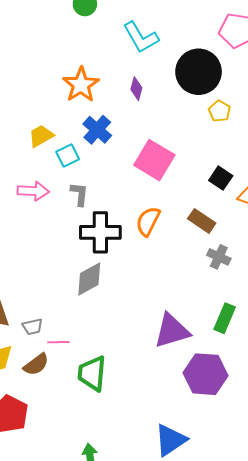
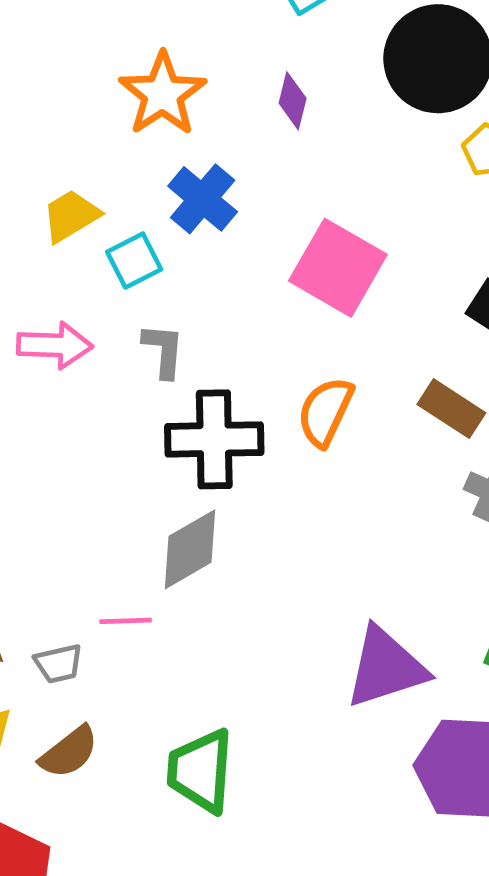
pink line: (58, 342) -> (126, 621), moved

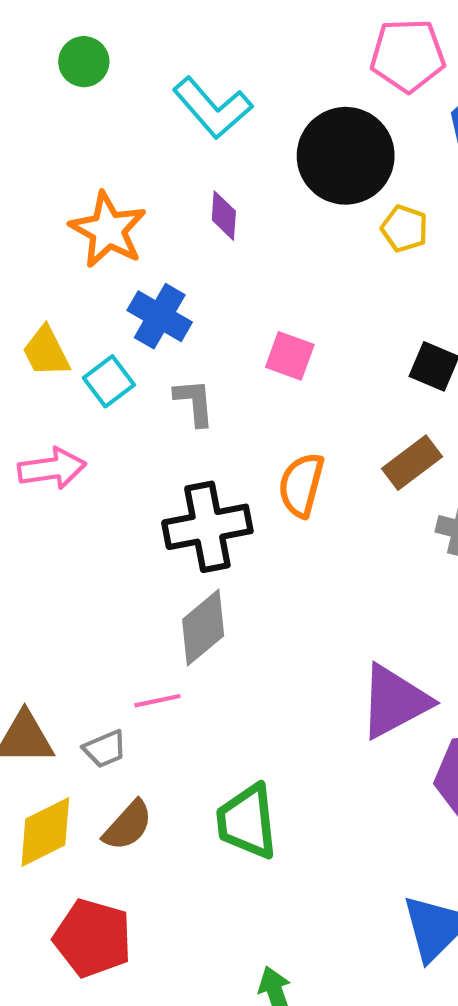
yellow trapezoid: (71, 216) -> (46, 352), turned -76
pink square: (338, 268) -> (290, 356), size x0.6
gray L-shape: (164, 350) -> (194, 402), moved
brown rectangle: (451, 409) -> (412, 463), turned -60

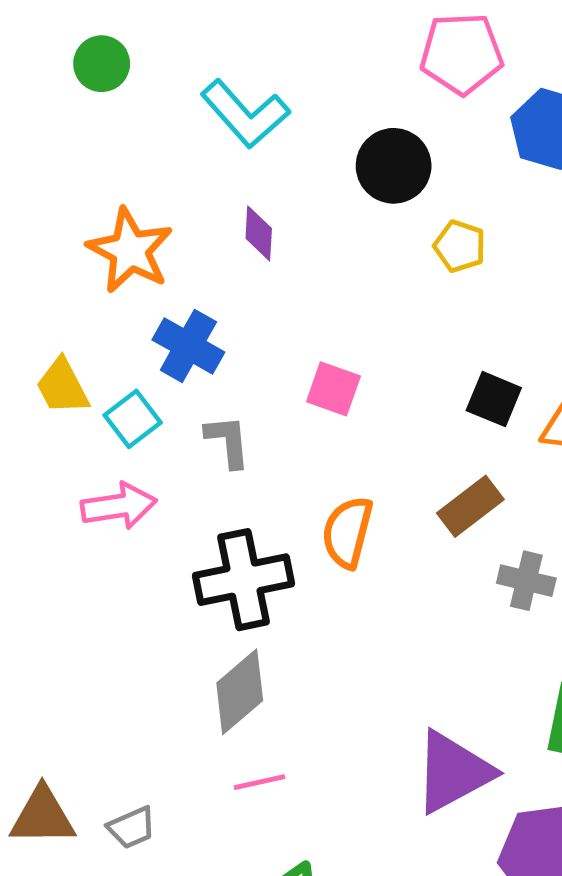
black circle: (346, 156) -> (394, 166), size x0.7
pink arrow: (52, 468) -> (119, 506), moved
pink line: (157, 701) -> (259, 782), moved

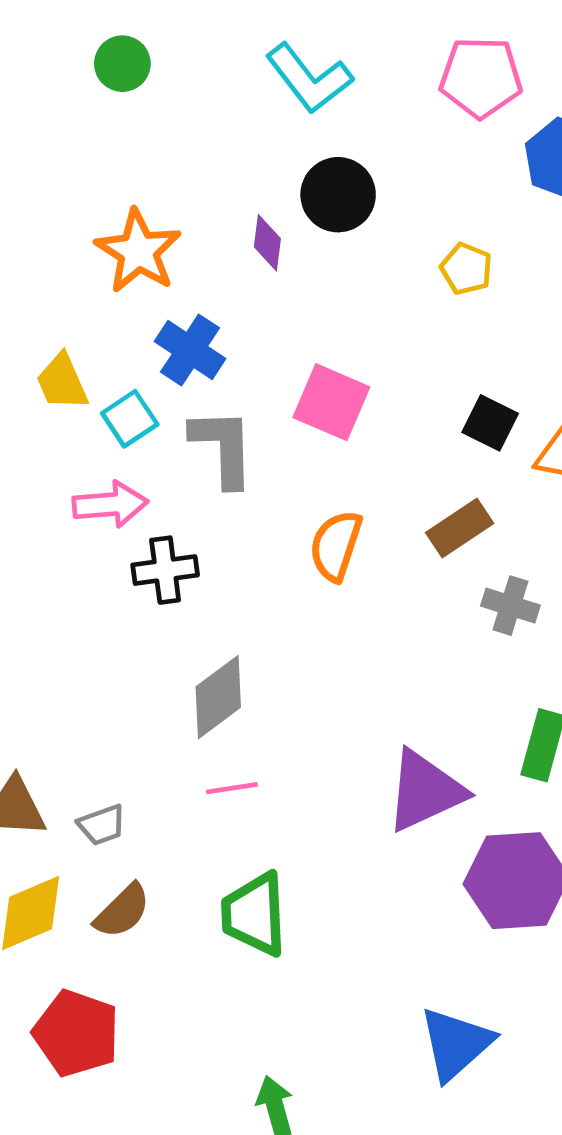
cyan L-shape: (245, 114) -> (309, 78), moved
black circle: (394, 166) -> (338, 195), moved
pink square: (333, 389) -> (331, 402), size x1.4
gray L-shape: (228, 441) -> (223, 447), size x1.5
black cross: (244, 580) -> (165, 570), moved, size x0.7

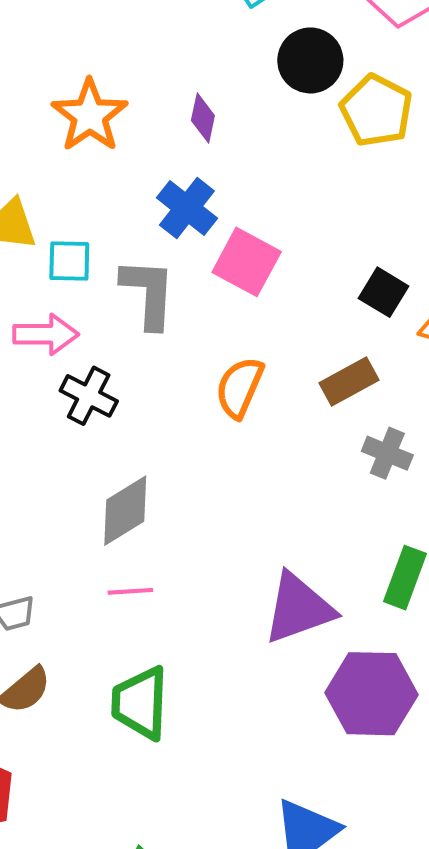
black circle: (338, 195) -> (310, 60), moved
yellow pentagon: (466, 269) -> (376, 111), moved, size x1.6
blue cross: (190, 350) -> (187, 208), moved
cyan square: (130, 419) -> (69, 261), turned 30
black cross: (165, 570) -> (89, 396), turned 30

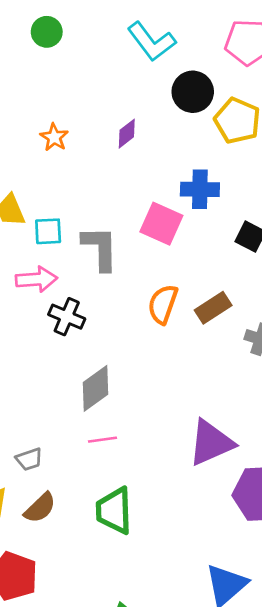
orange star: (90, 116) -> (54, 137), size x0.6
purple diamond: (203, 118) -> (127, 134), turned 44
blue cross: (187, 208) -> (200, 189), moved, turned -33
brown rectangle: (349, 382) -> (213, 308), moved

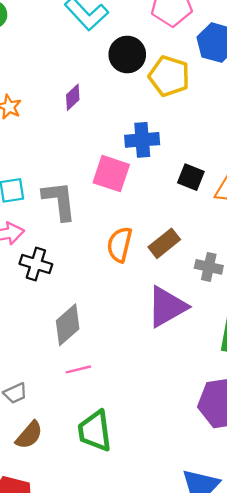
purple triangle: (211, 443) -> (167, 307), moved

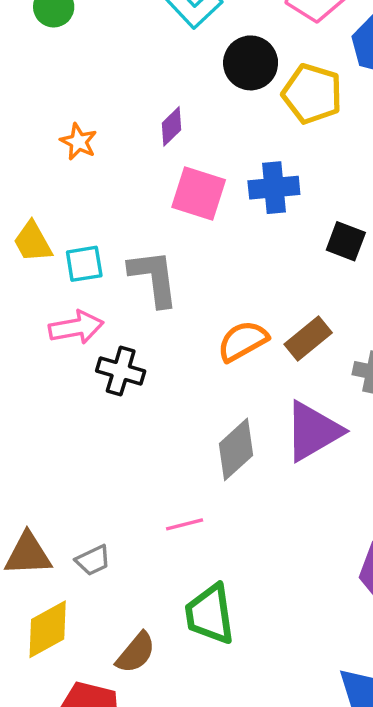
pink square: (111, 174) -> (199, 193), moved
orange semicircle: (120, 245) -> (243, 341), turned 48
gray diamond: (68, 325) -> (236, 449), moved
brown semicircle: (29, 435) -> (136, 653), moved

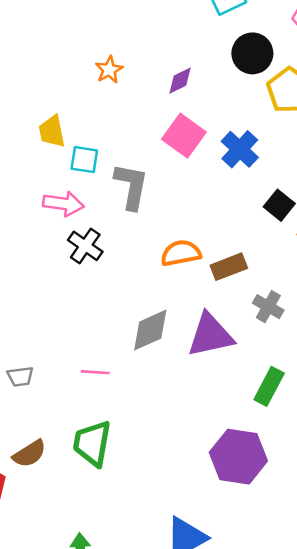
blue cross: (274, 188) -> (240, 149), turned 30

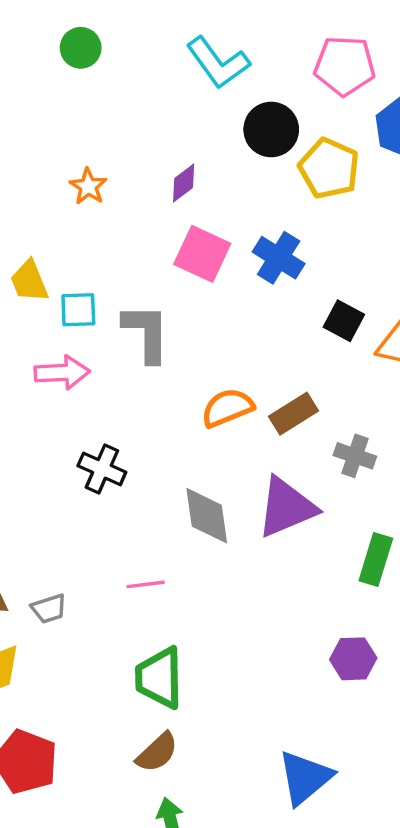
black cross: (85, 246) -> (102, 469), moved
gray diamond: (150, 330) -> (207, 516), turned -63
brown semicircle: (29, 454) -> (157, 752), moved
purple hexagon: (238, 457) -> (353, 659), size x0.6

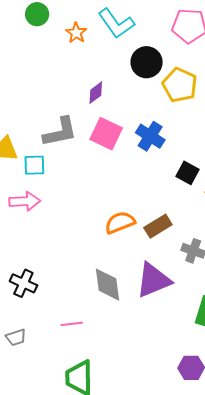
orange star: (88, 186) -> (76, 33), moved
gray L-shape: (146, 333) -> (60, 132), moved, turned 78
black cross: (102, 469) -> (23, 283), moved

